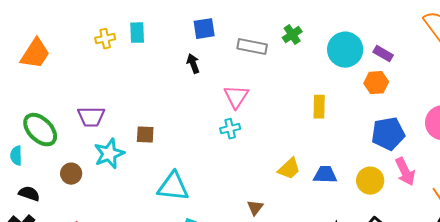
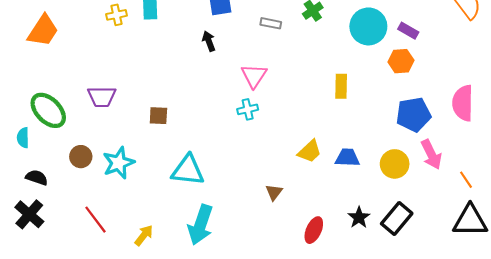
gray rectangle: (252, 47) -> (271, 23), size x0.7
cyan star: (109, 154) -> (119, 163), moved

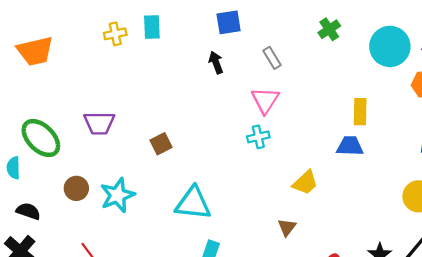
gray rectangle: (271, 23) -> (272, 58), moved, turned 48
orange trapezoid: (43, 31) -> (35, 51), turned 44
brown square: (158, 116) -> (161, 144), turned -30
yellow trapezoid: (310, 151) -> (305, 183), moved
blue trapezoid: (347, 158) -> (350, 146), moved

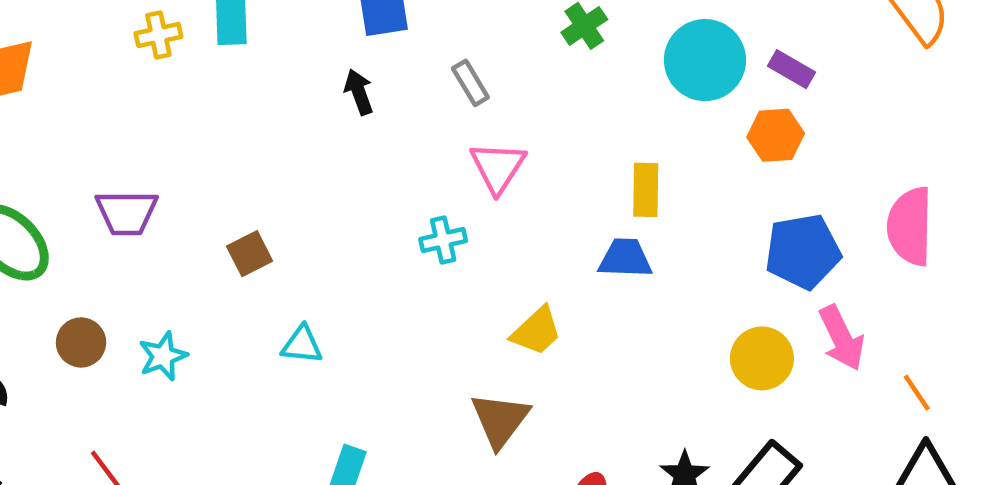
pink triangle: (265, 100) -> (498, 167), moved
cyan star: (118, 195) -> (163, 356), size x0.7
cyan triangle: (193, 203) -> (302, 345), moved, size x0.6
brown triangle: (287, 227) -> (500, 420), size x1.6

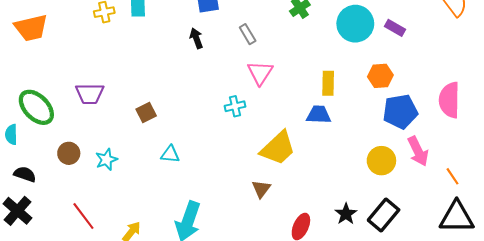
orange hexagon: (776, 135) -> (380, 76), moved
yellow trapezoid: (536, 331) -> (278, 148), size x1.5
brown triangle: (500, 420) -> (261, 189), size x0.7

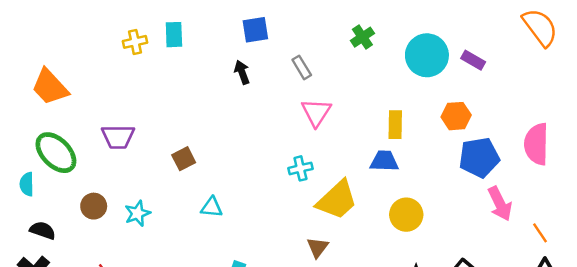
orange trapezoid: (31, 28) -> (50, 87), moved, turned 60
cyan cross: (235, 106) -> (300, 168), moved
yellow circle: (381, 161) -> (406, 215), moved

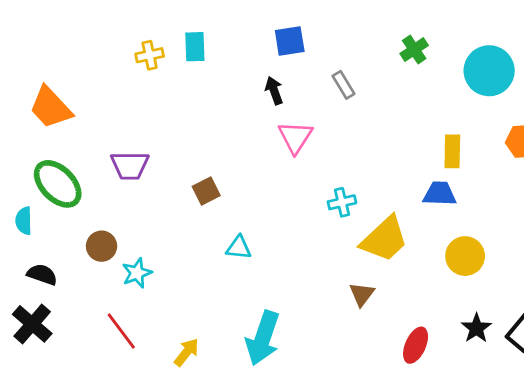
pink triangle: (316, 112) -> (295, 137), moved
cyan star: (137, 213) -> (137, 273), moved

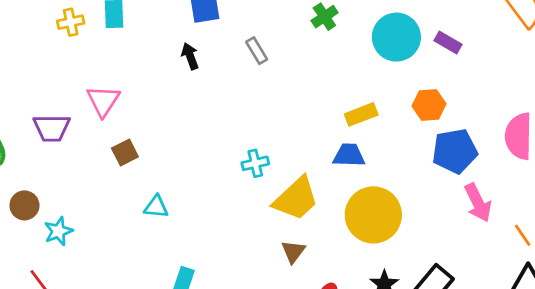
pink triangle: (295, 137) -> (103, 101), moved
yellow rectangle: (452, 151) -> (361, 114), turned 68
yellow circle: (465, 256) -> (373, 215), size x1.5
brown triangle: (362, 294) -> (293, 252), moved

